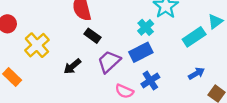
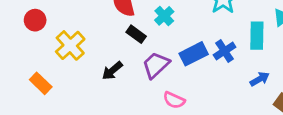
cyan cross: (146, 27) -> (164, 16), moved
cyan rectangle: (194, 37) -> (257, 36), turned -55
blue cross: (150, 81) -> (225, 51), moved

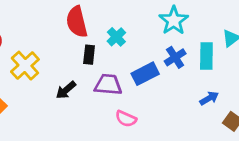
black rectangle: (136, 34) -> (89, 55), turned 60
blue cross: (225, 51) -> (175, 57), moved
purple trapezoid: (156, 65) -> (108, 85), turned 48

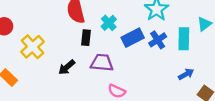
blue rectangle: (145, 74) -> (133, 38), moved

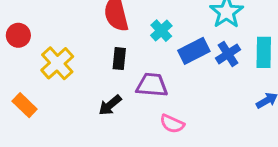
black rectangle: (86, 38) -> (119, 59), moved
black arrow: (67, 67) -> (110, 105), moved

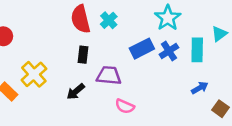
cyan cross: (161, 31) -> (109, 20), moved
yellow cross: (57, 63) -> (34, 74), moved

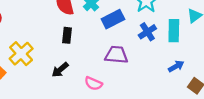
blue rectangle: (142, 49) -> (113, 19), moved
purple trapezoid: (109, 76) -> (116, 55), moved
pink semicircle: (125, 106) -> (93, 83), moved

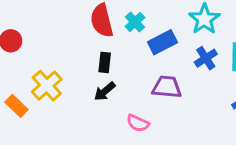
black arrow: (60, 70) -> (105, 91), moved

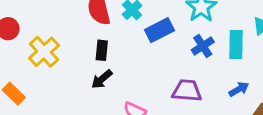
yellow cross: (47, 86) -> (44, 52), moved
purple trapezoid: (167, 87) -> (187, 91), moved

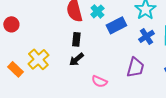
yellow cross: (44, 52) -> (38, 59), moved
purple trapezoid: (187, 91) -> (135, 67), turned 100

